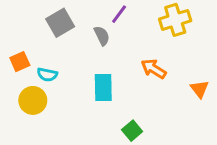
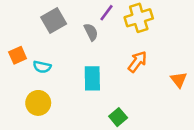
yellow cross: (175, 20) -> (139, 18), moved
orange arrow: (154, 69) -> (137, 62), turned 95
yellow circle: (33, 100) -> (38, 103), moved

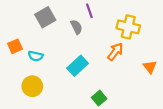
purple line: (106, 13) -> (89, 11), turned -56
yellow cross: (139, 18) -> (128, 27), moved, turned 30
cyan rectangle: (92, 78) -> (78, 66), turned 48

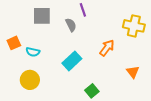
gray square: (45, 17) -> (42, 16), turned 30
yellow cross: (128, 27) -> (134, 26), moved
orange triangle: (150, 67) -> (133, 72), moved

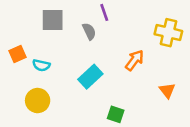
green square: (92, 91) -> (116, 114), turned -32

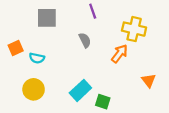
gray semicircle: (89, 31) -> (85, 40), moved
yellow cross: (168, 33) -> (134, 29), moved
cyan rectangle: (90, 77) -> (80, 90), moved

